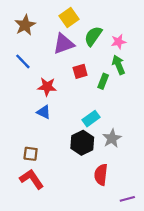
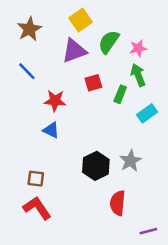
cyan rectangle: (91, 119) -> (147, 113), moved

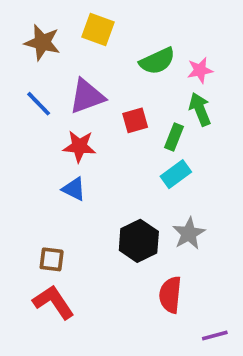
yellow square: (81, 20) -> (98, 29), moved, turned -35
brown star: (29, 29) -> (42, 42), turned -30
green semicircle: (109, 42) -> (157, 61), turned -150
purple triangle: (74, 51) -> (87, 96), moved
cyan rectangle: (147, 113) -> (176, 174), moved

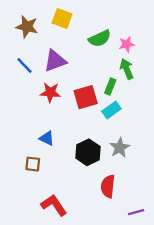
red square: (135, 120) -> (86, 97), moved, size x1.5
blue triangle: (74, 189) -> (47, 138), moved
red L-shape: (53, 302) -> (54, 205), moved

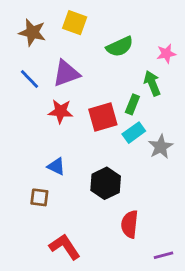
pink star: (127, 44) -> (166, 54), moved
gray star: (120, 148) -> (161, 147), moved

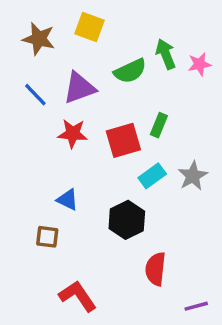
green semicircle: (120, 47) -> (130, 71), moved
green arrow: (152, 83) -> (166, 54), moved
cyan rectangle: (134, 133) -> (152, 176), moved

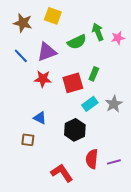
red L-shape: (78, 296) -> (62, 173), moved
purple line: (196, 306) -> (114, 162), moved

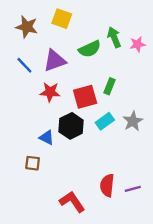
black hexagon: (75, 130) -> (71, 126), moved

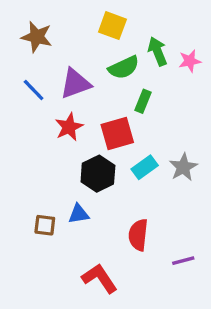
yellow square: (62, 19) -> (112, 26), moved
green rectangle: (110, 86) -> (143, 101), moved
red star: (50, 92) -> (69, 127), turned -30
blue triangle: (47, 138) -> (79, 214), moved, turned -35
red semicircle: (107, 185) -> (138, 235), moved

